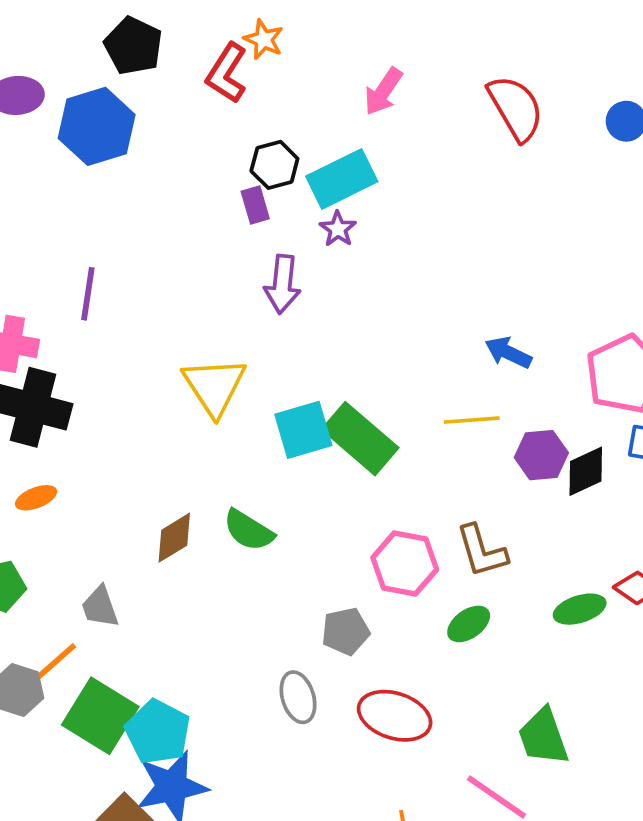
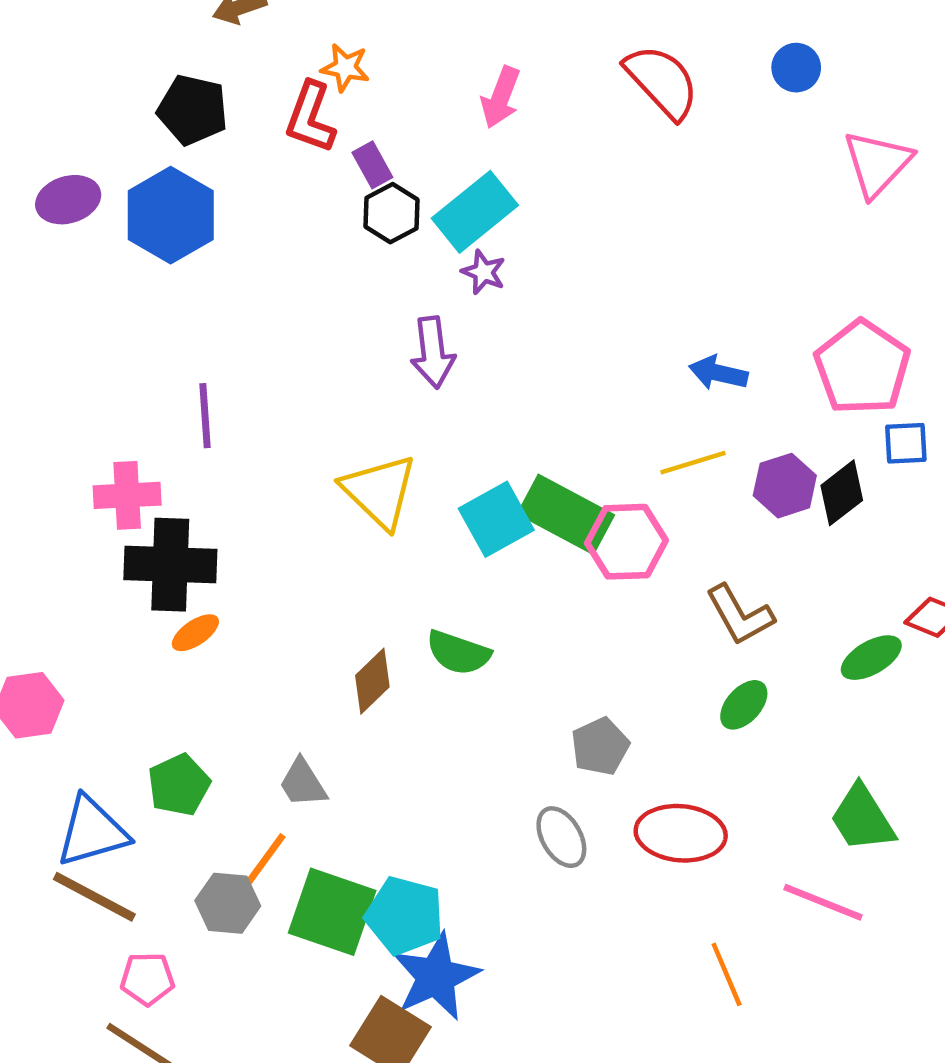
purple rectangle: (255, 205) -> (372, 165), moved
orange ellipse: (36, 498) -> (195, 633), moved
pink hexagon: (405, 564) -> (626, 542), moved

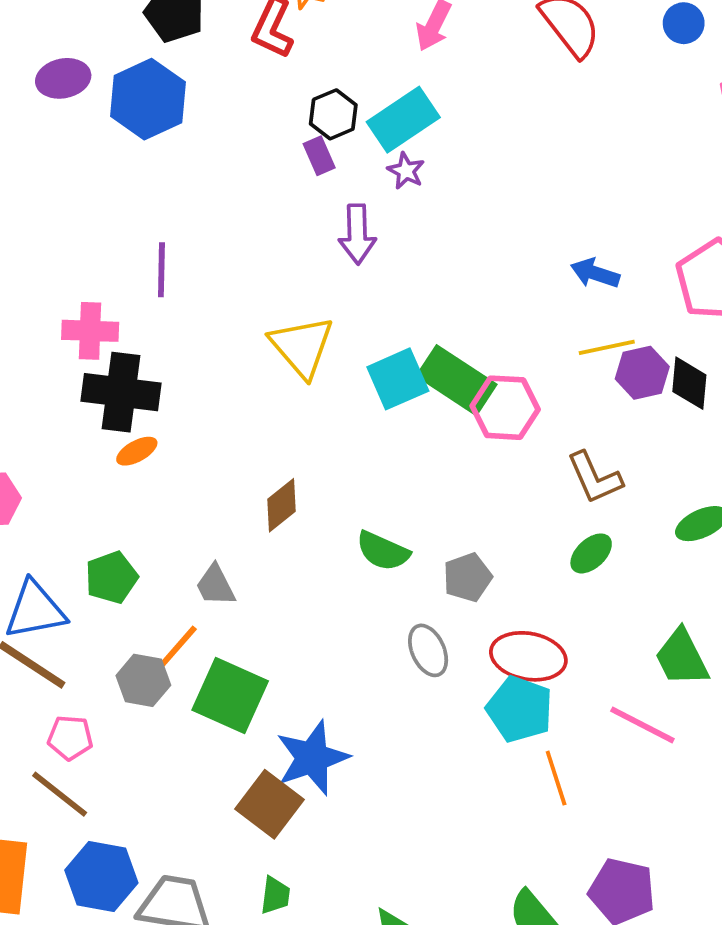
purple rectangle: (372, 165) -> (319, 156), moved
yellow line: (693, 463) -> (607, 347), moved
black diamond: (842, 493) -> (689, 383), turned -52
green semicircle: (458, 653) -> (383, 551), moved
cyan pentagon: (405, 916) -> (520, 709), moved

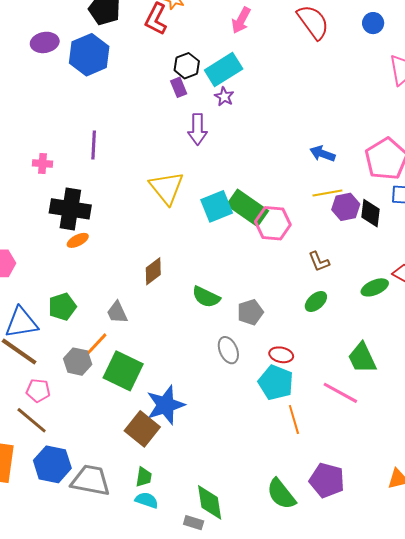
pink cross: (90, 331) -> (43, 163), moved, size x0.7
brown L-shape: (595, 478) -> (319, 262), size x0.7
red ellipse: (528, 656) -> (281, 355), size x0.6

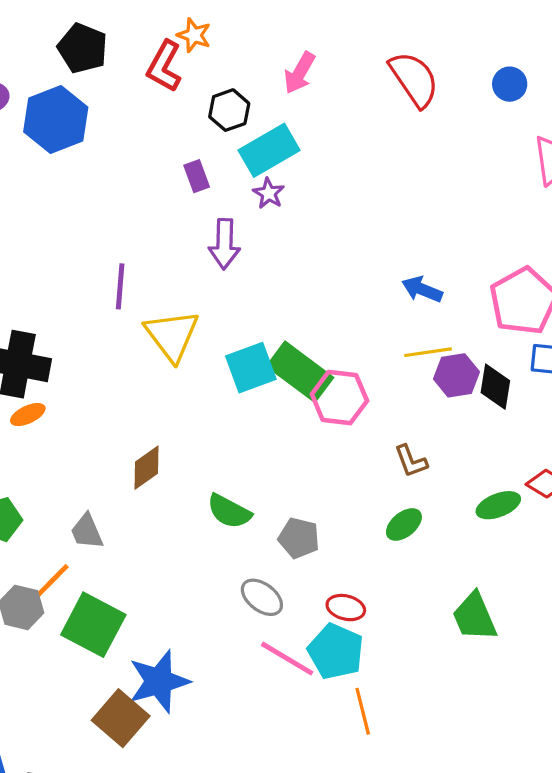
black hexagon: (187, 66) -> (229, 110), moved
purple line: (94, 145) -> (120, 286), moved
gray pentagon: (250, 312) -> (299, 538), turned 30
gray ellipse: (228, 350) -> (262, 597), turned -32
pink line: (340, 393) -> (287, 659), moved

